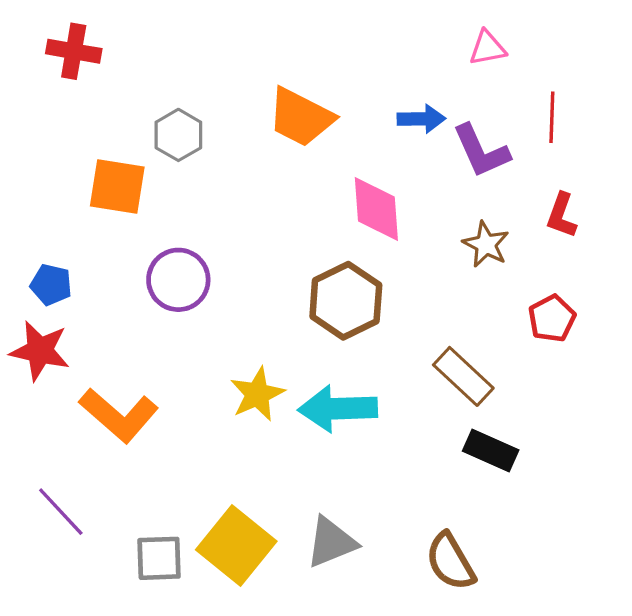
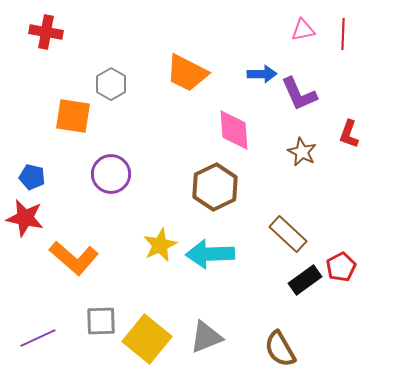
red line: (552, 117) -> (343, 34), moved
red pentagon: (552, 318) -> (341, 267), moved
black rectangle: (491, 450) -> (305, 280), turned -60
purple line: (61, 512) -> (38, 338), moved, turned -72
gray square: (159, 558) -> (101, 321), moved

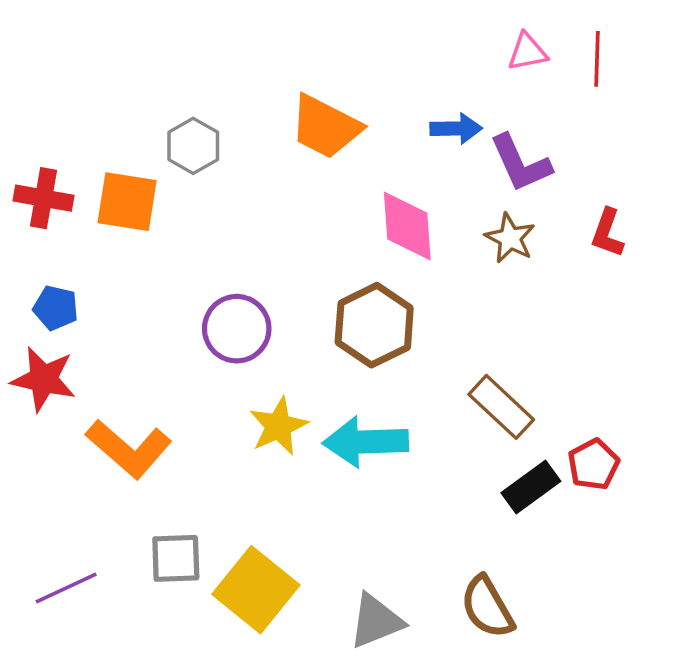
red cross: (46, 32) -> (44, 198), moved
brown star: (302, 152) -> (510, 238), moved
purple circle: (111, 174) -> (237, 329), moved
gray triangle: (206, 337) -> (376, 621), moved

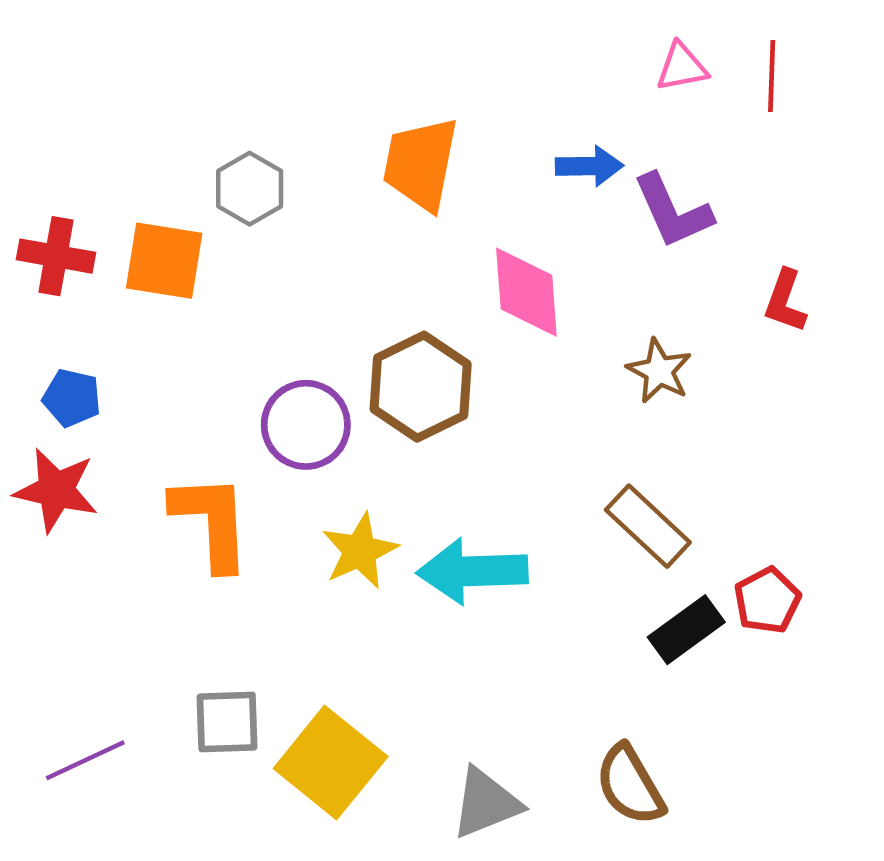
orange trapezoid: (325, 127) -> (421, 164), turned 74
brown star: (510, 238) -> (659, 371), moved
brown hexagon: (374, 325) -> (421, 387), moved
orange L-shape: (129, 449) -> (211, 522), moved, turned -134

